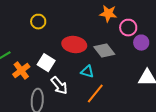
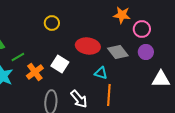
purple circle: (141, 43) -> (146, 52), moved
white arrow: (59, 86) -> (79, 99), moved
orange line: (95, 94) -> (109, 95), turned -35

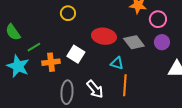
orange cross: (35, 72) -> (51, 62), turned 30

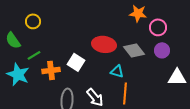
yellow circle: (68, 13) -> (33, 21), moved

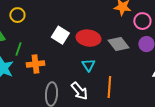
green line: (34, 55) -> (18, 49), turned -40
white square: (76, 62) -> (60, 35), moved
cyan triangle: (117, 71) -> (88, 65), moved, turned 40

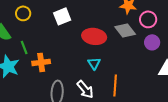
white square: (60, 35) -> (62, 16), moved, turned 36
gray diamond: (118, 44) -> (125, 30), moved
green line: (18, 49) -> (24, 47), turned -40

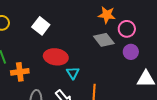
white square: (62, 16) -> (41, 26), turned -30
red ellipse: (94, 36) -> (56, 57), moved

